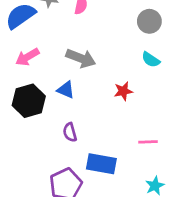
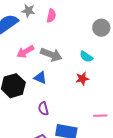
pink arrow: (27, 57) -> (25, 52), moved
cyan semicircle: (151, 60) -> (86, 57), moved

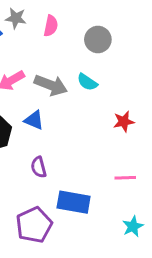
gray circle: (101, 28) -> (98, 40), moved
cyan semicircle: (86, 57) -> (87, 82), moved
red star: (82, 79) -> (124, 122), moved

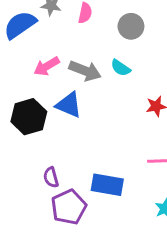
blue triangle: (34, 120) -> (69, 105), size x1.4
purple semicircle: (39, 167) -> (51, 177), moved

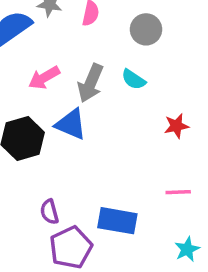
gray arrow: (85, 71) -> (91, 83), turned 92

